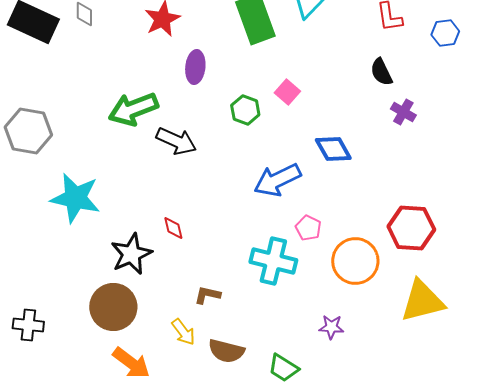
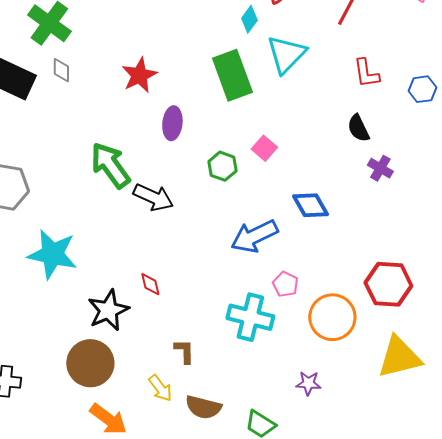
green arrow: (133, 109) -> (110, 165), turned 75
brown L-shape: (207, 295) -> (184, 351), turned 76

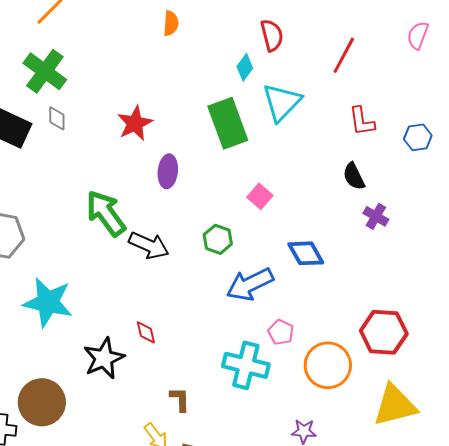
green hexagon: (222, 166) -> (218, 239), moved
brown circle: (90, 363) -> (42, 402), moved

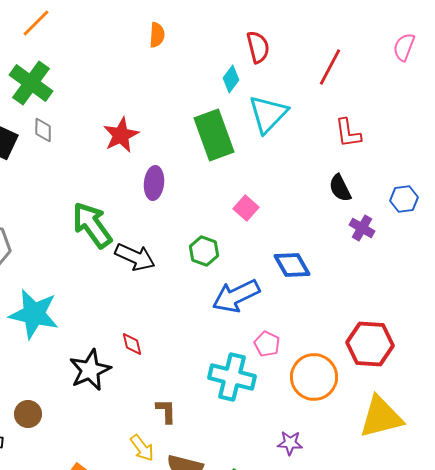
blue hexagon: (418, 137) -> (404, 199), moved
brown circle: (42, 402) -> (28, 414), size x0.6

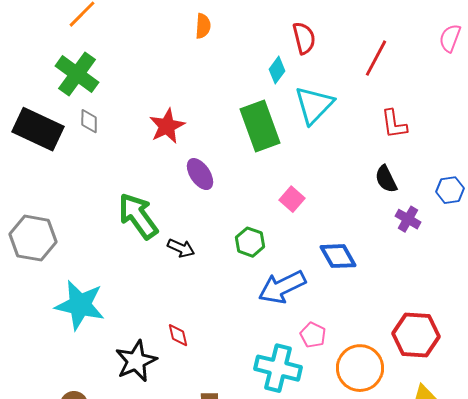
purple ellipse: (154, 183) -> (200, 174), turned -40
black arrow: (135, 257) -> (181, 248), size x0.7

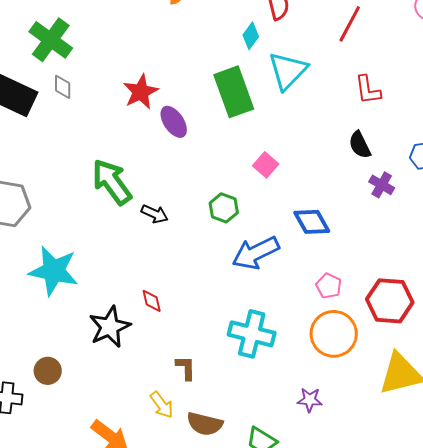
purple ellipse: (200, 174) -> (174, 122), moved
pink pentagon: (313, 335) -> (329, 286), moved

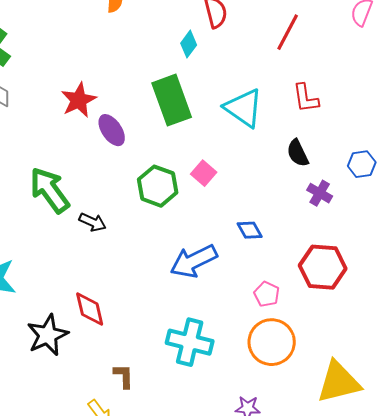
cyan triangle: (288, 71) -> (244, 108), moved, turned -39
green hexagon: (224, 208) -> (158, 186), moved, size x1.4
blue diamond: (312, 222) -> (250, 230), size x0.7
red diamond: (152, 301) -> (90, 309), size x1.5
red hexagon: (390, 301) -> (323, 267), moved

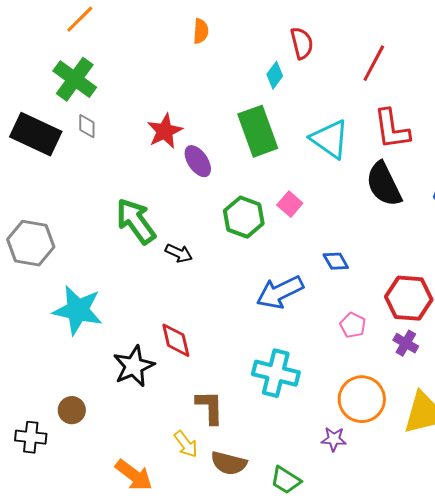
red L-shape: (306, 98) -> (392, 129), size x1.4
black semicircle: (298, 153) -> (384, 184), size x1.6
purple cross: (320, 193) -> (406, 343), moved
orange circle: (272, 342) -> (362, 399), moved
brown L-shape: (124, 376) -> (210, 407), size x1.4

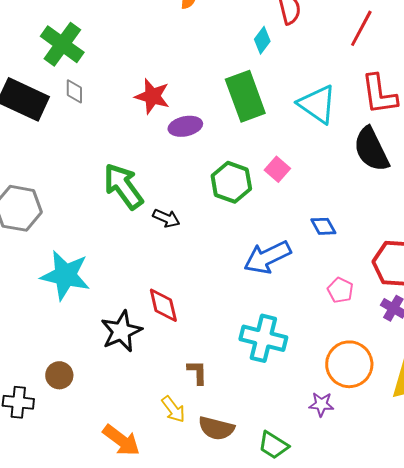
red star: (165, 131) -> (152, 96), turned -30
purple ellipse: (198, 161) -> (185, 126), turned -68
brown L-shape: (210, 407) -> (197, 372), size x0.7

